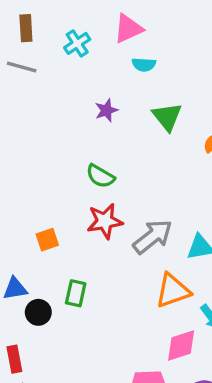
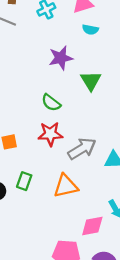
purple star: (106, 110) -> (61, 58), size x1.5
green triangle: (167, 117) -> (91, 81), moved
orange triangle: (173, 291) -> (66, 186), moved

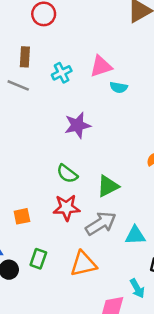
cyan semicircle: (90, 30) -> (119, 87), moved
green triangle: (91, 81) -> (108, 186), moved, turned 35

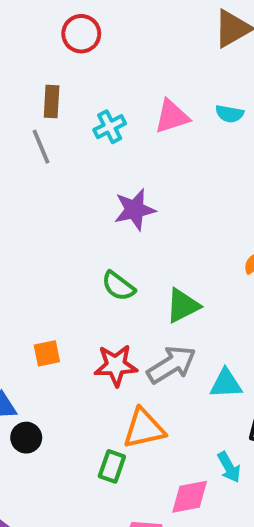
gray line: (18, 85) -> (41, 147), turned 45
cyan semicircle: (119, 87) -> (230, 114), moved
red star: (66, 208) -> (116, 365), moved
green rectangle: (38, 259) -> (112, 466), moved

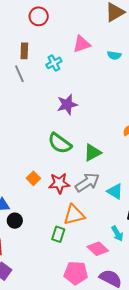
pink triangle: (172, 116) -> (82, 44), moved
green semicircle: (118, 286) -> (60, 143), size x1.4
orange square: (47, 353) -> (33, 178), moved, turned -32
cyan triangle: (226, 384) -> (115, 191), turned 36
pink diamond: (190, 497) -> (98, 249), turned 55

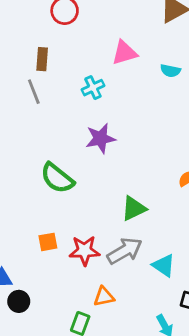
cyan cross: (54, 63) -> (93, 88), moved
green semicircle: (60, 143) -> (57, 178), moved
orange square: (33, 178) -> (48, 242), turned 32
orange triangle: (74, 215) -> (104, 297), size x0.7

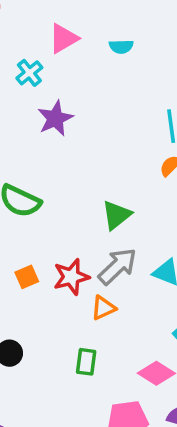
cyan cross: (93, 88) -> (29, 73), moved
purple star: (100, 138) -> (55, 118), moved
orange triangle: (104, 297) -> (103, 308), moved

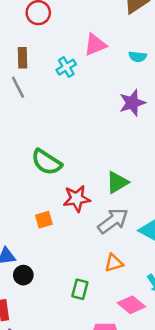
purple star: (55, 118) -> (132, 103), moved
red star: (71, 277) -> (77, 199), moved
orange triangle: (103, 308) -> (114, 263), moved

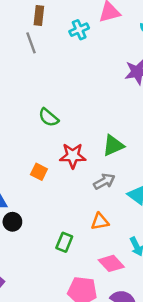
green semicircle: (47, 162) -> (49, 117), size x0.7
orange square: (44, 220) -> (39, 172), turned 35
gray arrow: (113, 221) -> (104, 181), size x0.7

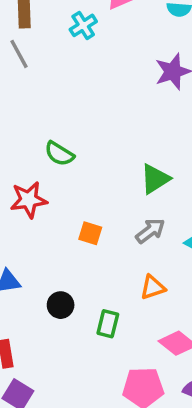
red star: (73, 156) -> (29, 200), moved
orange square: (39, 172) -> (90, 233), moved
black circle: (12, 222) -> (61, 305), moved

